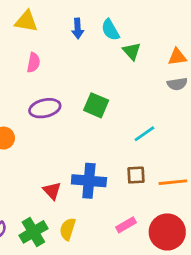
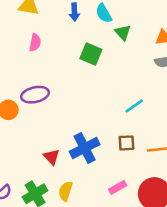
green square: (96, 105) -> (91, 54), moved
purple ellipse: (45, 108) -> (35, 95), moved
blue cross: (89, 181) -> (85, 148), turned -32

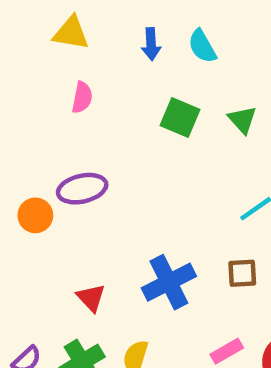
green triangle: (123, 32) -> (242, 120), moved
red triangle: (52, 157) -> (91, 298), moved

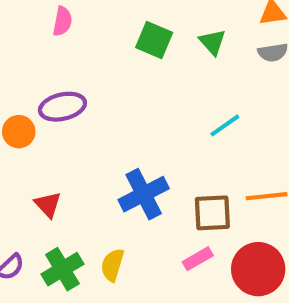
brown square: (242, 273) -> (212, 213), moved, size x1.4
red triangle: (91, 298) -> (48, 205), moved

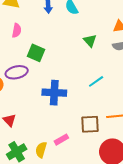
green square: (154, 40) -> (36, 53), moved
blue cross: (144, 194) -> (54, 93), moved, turned 30
pink rectangle: (198, 259) -> (61, 140), moved

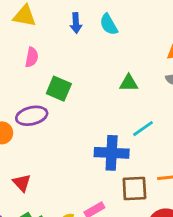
green triangle: (90, 41) -> (129, 83), moved, turned -48
blue cross: (54, 93) -> (112, 153), moved

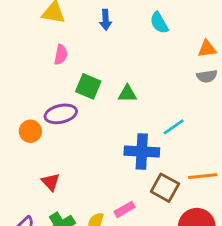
cyan semicircle: (109, 24) -> (159, 23), moved
green triangle: (129, 83) -> (127, 94), moved
brown square: (134, 189) -> (165, 188), turned 32

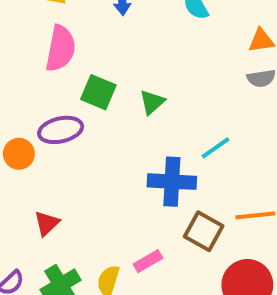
pink semicircle: (61, 55) -> (61, 48), size x1.6
green triangle: (127, 94) -> (152, 102), turned -42
red triangle: (51, 182) -> (47, 223), turned 30

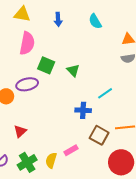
green triangle: (152, 102) -> (73, 70), turned -32
blue cross: (172, 182) -> (83, 110), size x0.7

